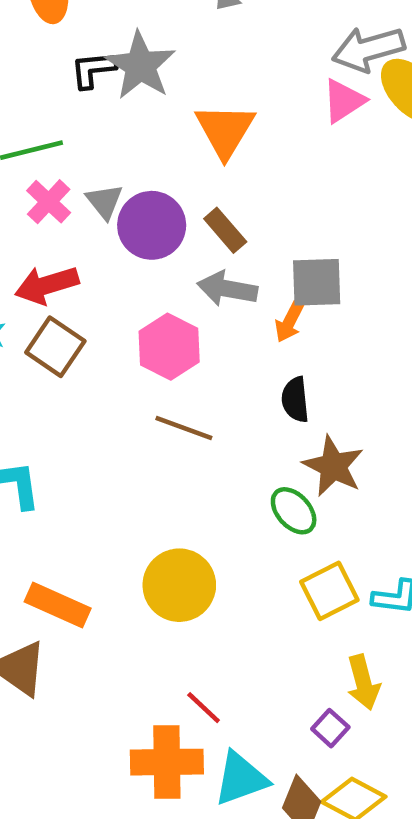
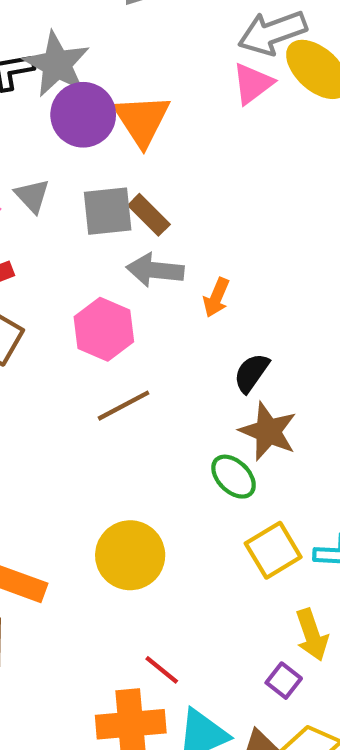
purple circle: (152, 225) -> (83, 115), moved
gray square: (317, 282) -> (108, 211), moved
black semicircle: (295, 400) -> (251, 373), moved, turned 45
brown line: (184, 428) -> (124, 406), turned -44

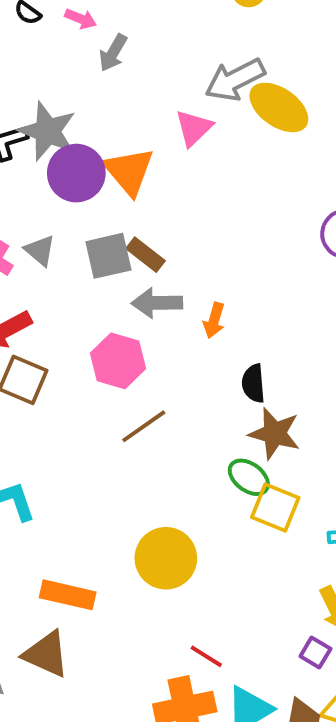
pink triangle: (253, 83) -> (194, 128), moved
black semicircle: (251, 373) -> (253, 383), turned -33
yellow square: (273, 550) -> (275, 508), moved, turned -30

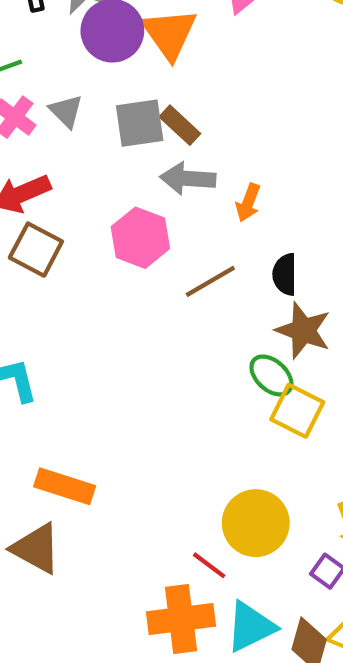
brown line: (144, 426) -> (210, 281), moved
yellow circle: (166, 558) -> (256, 523), moved

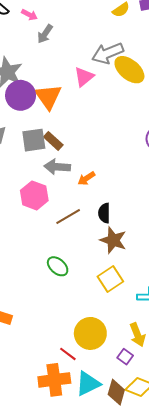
orange arrow: (248, 203) -> (86, 178), turned 36
green ellipse: (271, 376) -> (58, 266), moved
yellow square: (297, 411) -> (110, 279), turned 30

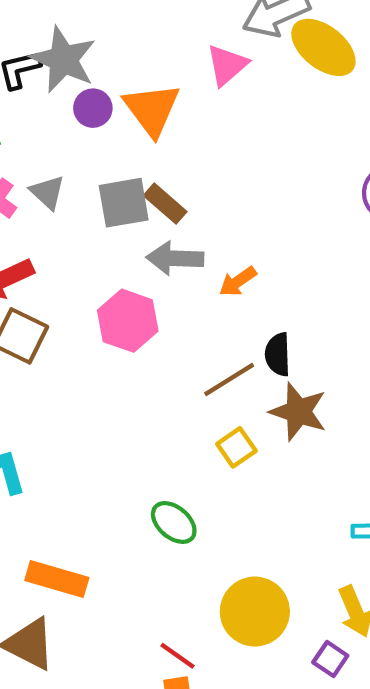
purple circle: (21, 95) -> (93, 108), size x0.6
brown line: (68, 217) -> (229, 380), moved
green ellipse: (58, 266) -> (174, 523), moved
yellow square: (110, 279) -> (236, 447), moved, size x0.7
red line: (68, 354) -> (177, 656), moved

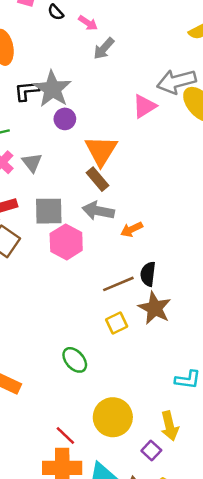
orange triangle: (152, 109) -> (101, 151), moved
gray square: (124, 203) -> (49, 211), moved

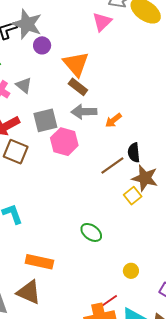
yellow square: (117, 323) -> (133, 196), moved
yellow circle: (113, 417) -> (131, 271), size x0.5
red line: (65, 436) -> (109, 301), moved, turned -66

